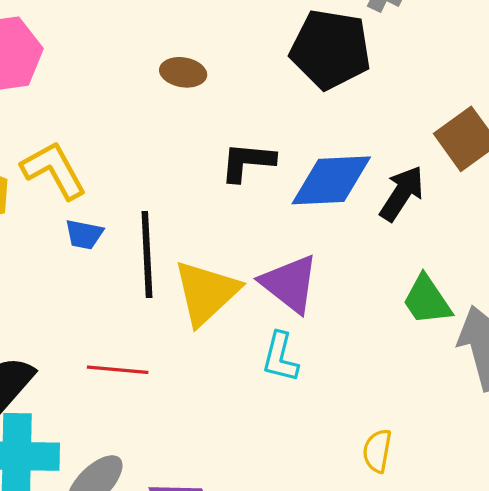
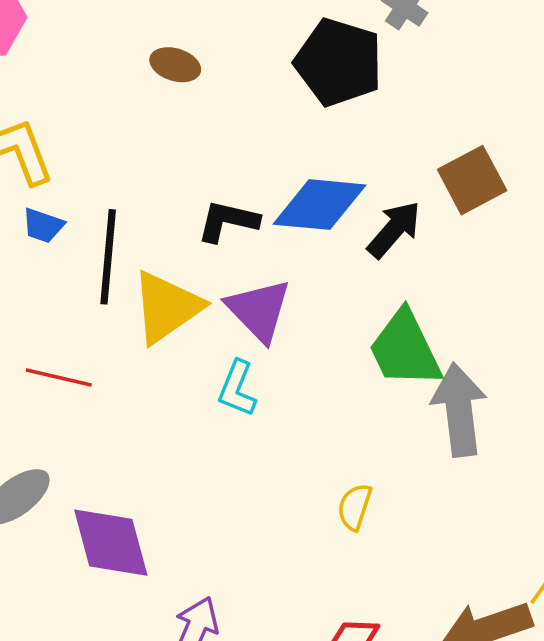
black L-shape: (247, 162) -> (228, 221), moved
green trapezoid: (427, 300) -> (405, 349), size x1.4
yellow semicircle: (377, 451) -> (355, 507), moved

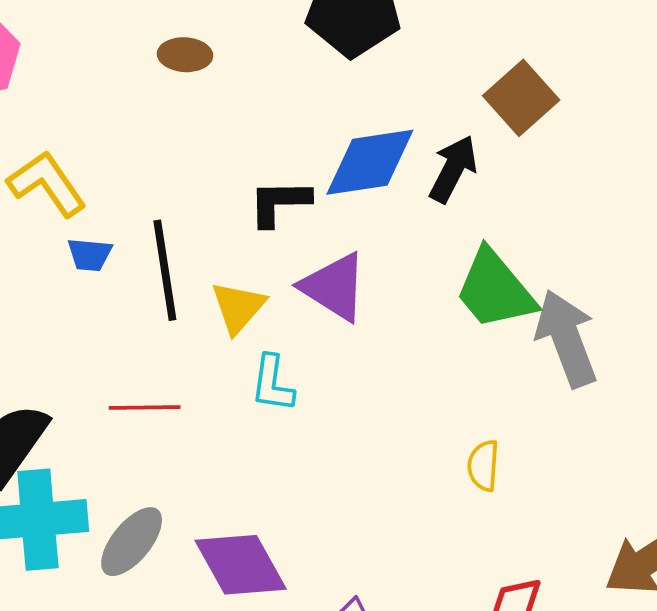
yellow triangle: (167, 307) -> (238, 307), size x0.7
cyan L-shape: (237, 388) -> (272, 384), moved

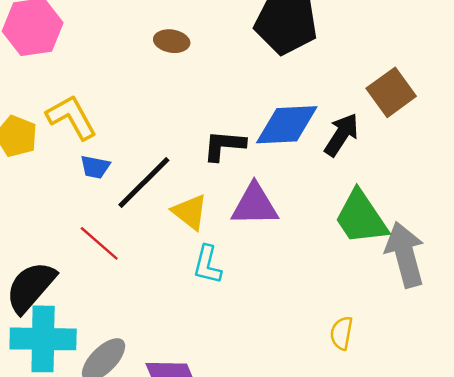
black line: (165, 270) -> (144, 182), turned 48
purple triangle: (334, 287) -> (255, 205), turned -39
yellow triangle: (238, 307) -> (190, 212), turned -39
red line: (145, 407) -> (99, 243), moved, turned 36

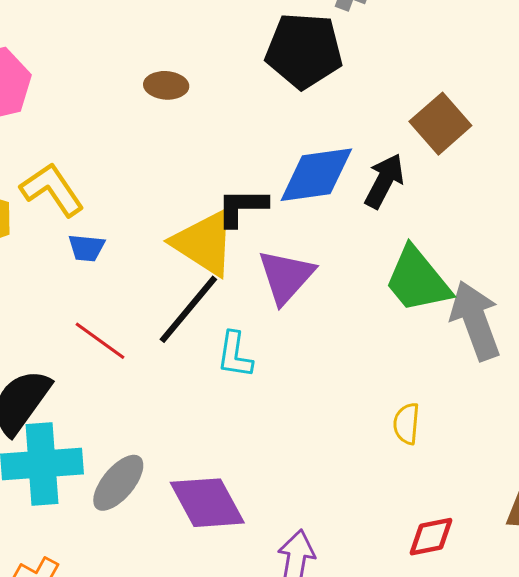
black line: (144, 182) -> (188, 309), moved
purple triangle: (255, 205) -> (286, 276), turned -42
yellow triangle: (190, 212) -> (204, 243), moved, size x1.5

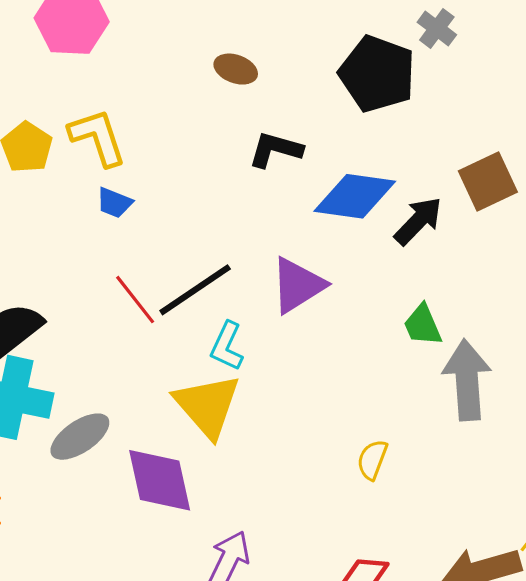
black L-shape: (242, 207) -> (275, 150), moved
yellow triangle: (204, 243) -> (207, 406), moved
green trapezoid: (417, 280) -> (423, 325), size x0.6
red line: (100, 341) -> (135, 300), moved

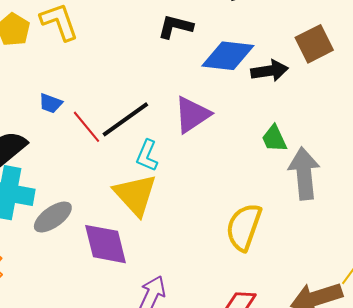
blue trapezoid: (114, 203) -> (51, 103), moved
black arrow: (418, 221) -> (270, 71), turned 39
yellow semicircle: (372, 460) -> (244, 227), size x1.8

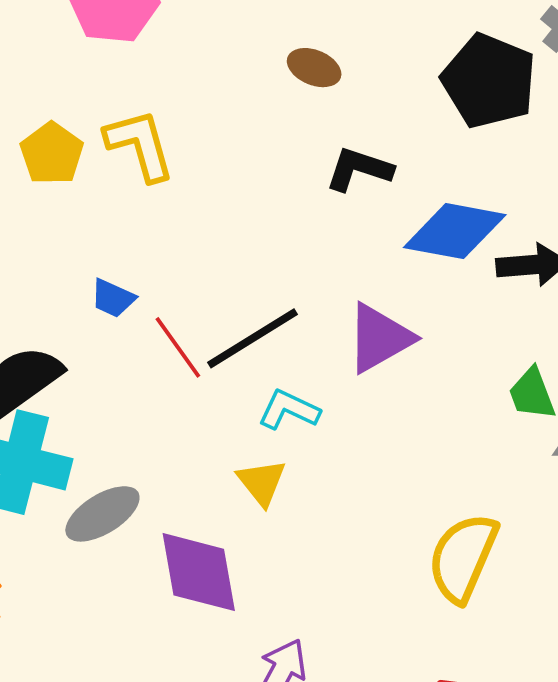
cyan L-shape: (147, 156) -> (289, 410), turned 88
yellow triangle: (135, 195) -> (262, 482), size x0.6

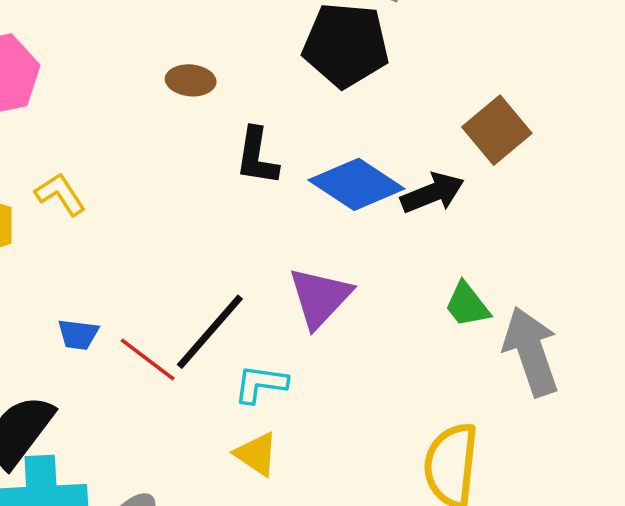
yellow L-shape: (140, 145) -> (60, 194), size x0.7
black L-shape: (359, 169) -> (257, 156), turned -82
blue diamond: (455, 231) -> (356, 184), turned 40

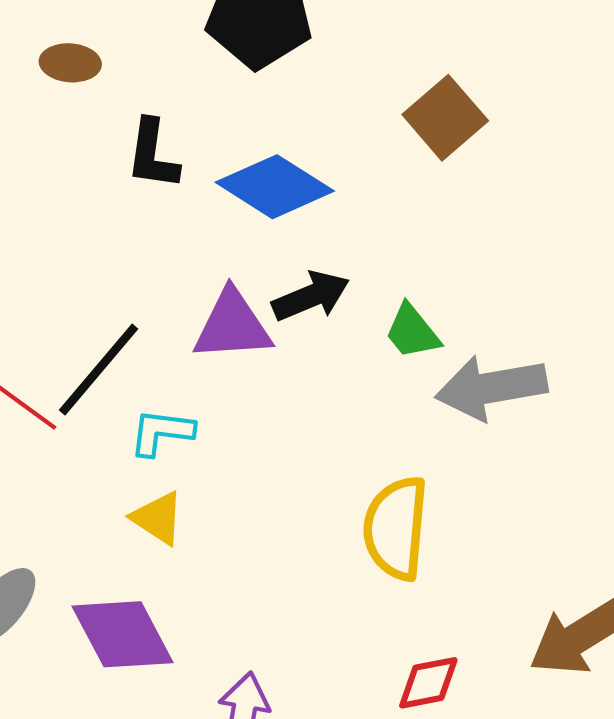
black arrow: (432, 193) -> (311, 296), moved
purple triangle: (320, 297) -> (232, 325), turned 44
gray arrow: (531, 352) -> (491, 388), turned -80

